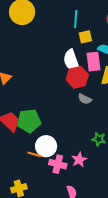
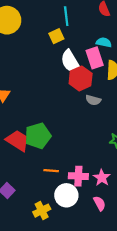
yellow square: (85, 37) -> (56, 36), moved
white circle: (46, 146) -> (66, 195), moved
pink star: (79, 160) -> (102, 178), moved

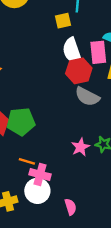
gray semicircle: (93, 100) -> (87, 97), size x1.5
pink cross: (78, 176) -> (40, 174), moved
pink star: (102, 178) -> (80, 147), moved

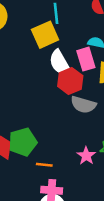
yellow square: (63, 21) -> (45, 35), size x1.6
orange line: (27, 161) -> (44, 165), moved

